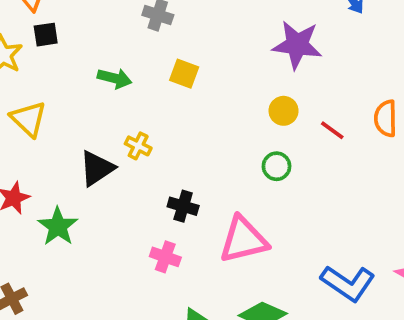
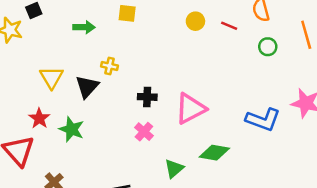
yellow triangle: (29, 119) -> (51, 77), moved, turned 30
green circle: (277, 166) -> (268, 47), moved
pink cross: (165, 257) -> (144, 132), turned 36

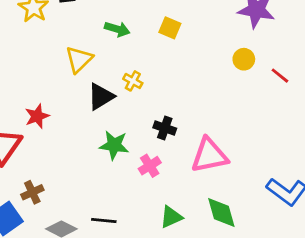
yellow triangle: (51, 77) -> (79, 59), moved
green star: (72, 129) -> (114, 145), moved, turned -30
green diamond: (214, 153) -> (221, 212), turned 48

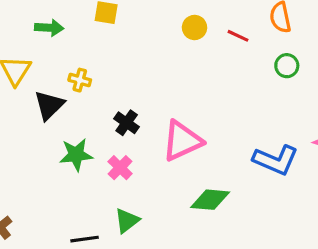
black cross: (165, 128) -> (127, 123), turned 30
green diamond: (221, 212) -> (210, 200), turned -56
green triangle: (171, 217) -> (127, 221), moved

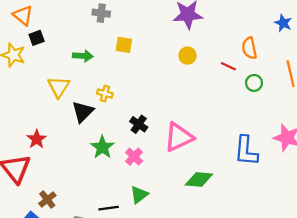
red line: (238, 36) -> (228, 66), moved
green star: (76, 155) -> (102, 147), turned -30
blue L-shape: (276, 160) -> (246, 151), turned 72

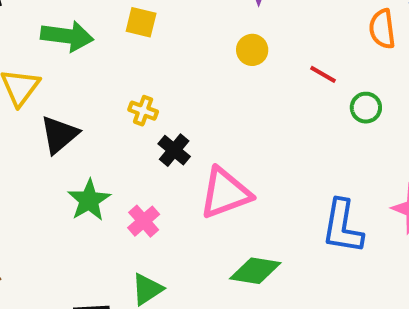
orange semicircle: (249, 48) -> (382, 29), moved
green arrow: (83, 56) -> (67, 36), size x1.4
yellow cross: (105, 94) -> (143, 111), moved
black cross: (139, 124) -> (174, 150), moved

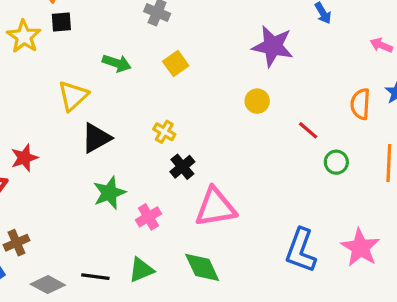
yellow square: (141, 22) -> (176, 63), turned 30
green arrow: (67, 36) -> (117, 63), size x0.7
green diamond: (255, 271) -> (202, 267), moved, turned 45

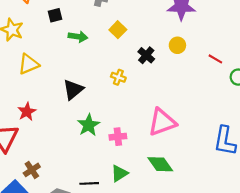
black square: (61, 22) -> (55, 15), moved
yellow triangle: (73, 96) -> (29, 64), moved, turned 30
black cross: (182, 167) -> (146, 55), moved
pink cross: (148, 217) -> (118, 137), turned 35

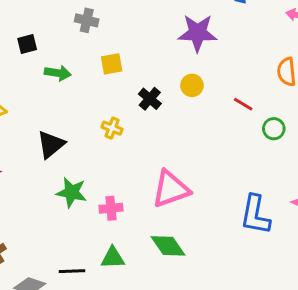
yellow square: (118, 30) -> (112, 64), turned 35
green star: (89, 125) -> (72, 192), turned -30
green triangle: (119, 173) -> (113, 258), turned 30

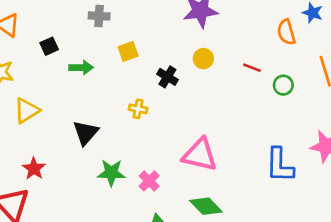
pink triangle: (171, 189) -> (200, 155), turned 42
pink cross: (111, 208) -> (149, 181), turned -30

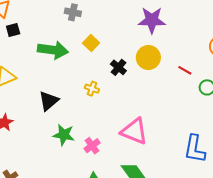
black square: (49, 46) -> (13, 30), moved
yellow square: (128, 51) -> (91, 43), turned -35
yellow circle: (203, 59) -> (148, 58), size x1.5
green arrow: (81, 68) -> (53, 50), size x1.6

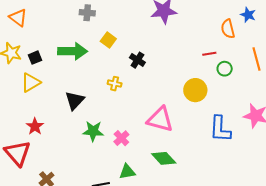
black square: (13, 30) -> (35, 58), moved
yellow circle: (148, 58) -> (195, 90), moved
red line: (185, 70) -> (209, 54), moved, turned -32

